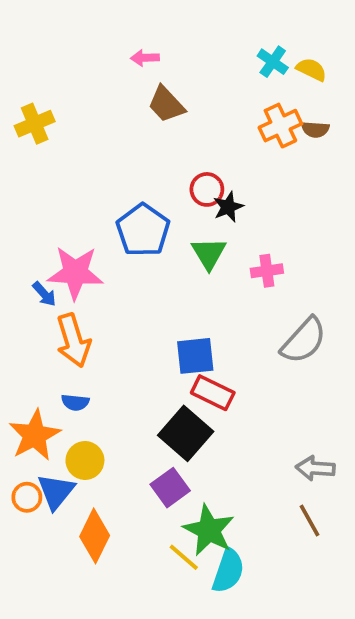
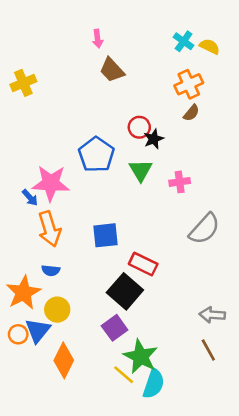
pink arrow: (145, 58) -> (98, 39), turned -96
brown semicircle: (315, 129) -> (191, 113), moved, turned -54
blue square: (195, 356) -> (105, 235), moved

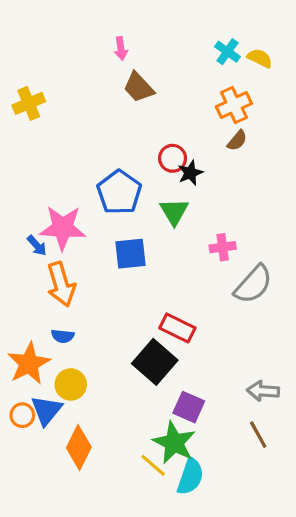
pink cross: (180, 182) -> (223, 247), moved
blue square: (105, 235) -> (131, 254), moved
purple square: (115, 328) -> (189, 407), moved, turned -30

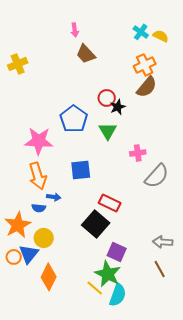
brown semicircle: (237, 141) -> (147, 87), size x1.6
blue arrow: (37, 246) -> (54, 197), moved, turned -40
blue square: (131, 254) -> (81, 170), moved

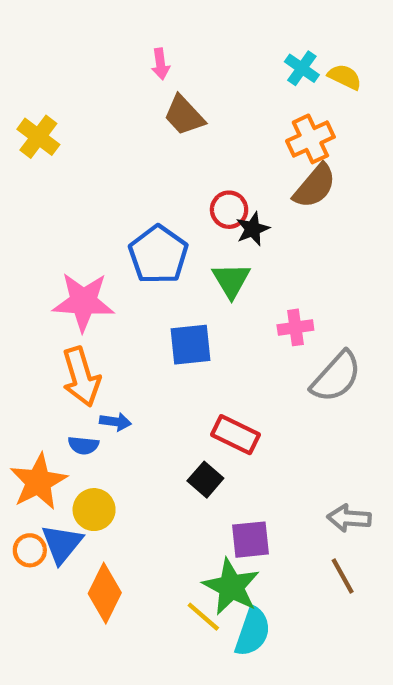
yellow cross: (18, 64) -> (38, 137), turned -30
blue square: (81, 170) -> (190, 345), moved
black square: (96, 224) -> (205, 480), size x0.6
purple square: (117, 252) -> (250, 540), turned -30

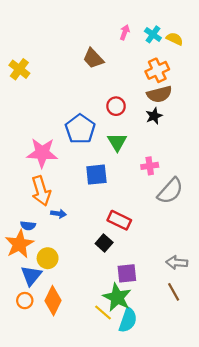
pink arrow: (160, 64) -> (125, 32), moved, turned -152
brown semicircle: (315, 186) -> (159, 94), turned 35
black star: (253, 229) -> (154, 116), moved
blue semicircle: (83, 445) -> (28, 226), moved
orange circle: (30, 550) -> (25, 301), moved

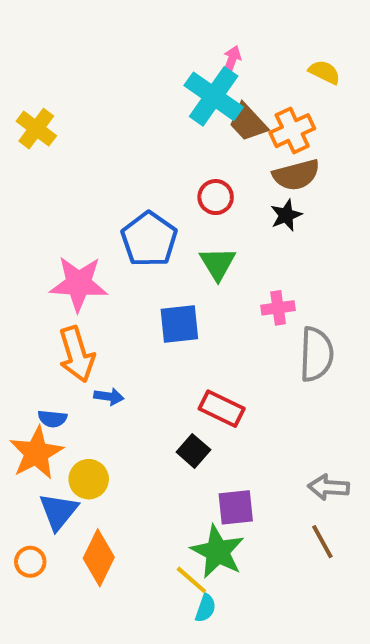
cyan cross: (153, 34) -> (214, 96), moved, size x1.8
brown trapezoid: (93, 58) -> (248, 122), moved
gray semicircle: (170, 191) -> (316, 354), turned -40
orange circle: (25, 301) -> (30, 562), moved
cyan semicircle: (128, 320) -> (206, 608), moved, size x0.6

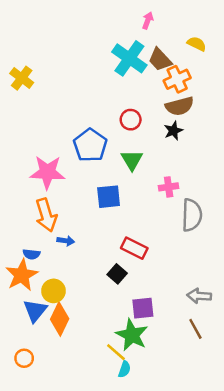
pink arrow: (232, 60) -> (148, 20), moved
brown trapezoid: (248, 122) -> (160, 60), moved
orange diamond: (99, 558) -> (60, 319), moved
orange circle: (30, 562) -> (24, 358), moved

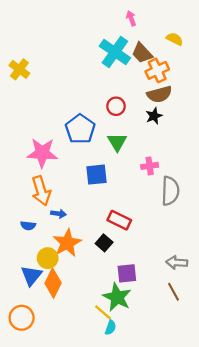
pink arrow: (148, 20) -> (131, 18), turned -40
orange star: (22, 275) -> (67, 243), moved
orange circle: (24, 358) -> (22, 318), size x1.5

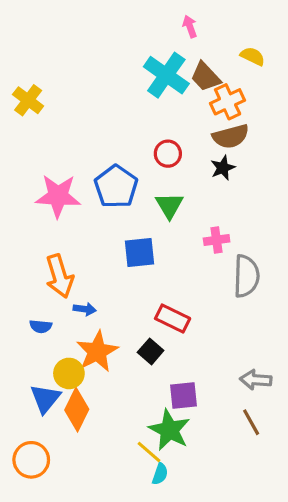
pink star: (42, 153) -> (58, 196), moved

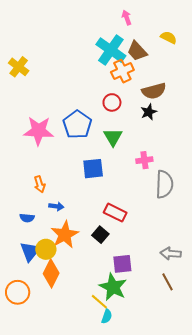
orange cross: (228, 102) -> (122, 71), moved
orange arrow: (60, 276) -> (40, 184), size x0.6
blue triangle: (45, 399) -> (30, 251), moved
orange circle: (31, 460) -> (18, 292), moved

